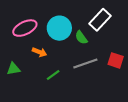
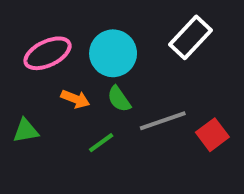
green semicircle: (81, 37) -> (119, 99), moved
red square: (116, 60) -> (212, 135), moved, turned 35

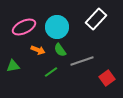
red square: (212, 135) -> (107, 78), moved

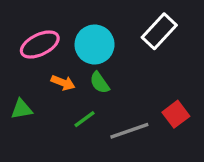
gray line: (82, 61) -> (129, 131), moved
red square: (107, 78) -> (176, 114), moved

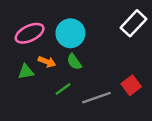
white rectangle: (159, 31) -> (134, 23), moved
green triangle: (22, 109) -> (26, 72), moved

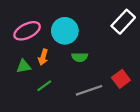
orange arrow: (47, 62) -> (43, 57), turned 84
green semicircle: (74, 62) -> (80, 57), moved, turned -56
green line: (63, 89) -> (44, 86), moved

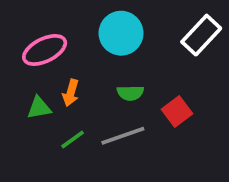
cyan circle: (65, 31) -> (121, 33), moved
red square: (121, 79) -> (177, 112), moved
gray line: (89, 90) -> (123, 136), moved

